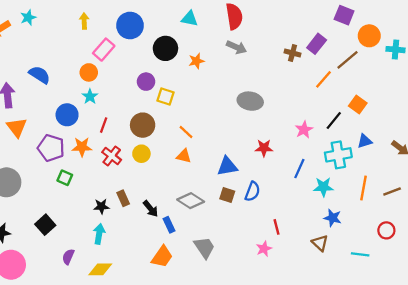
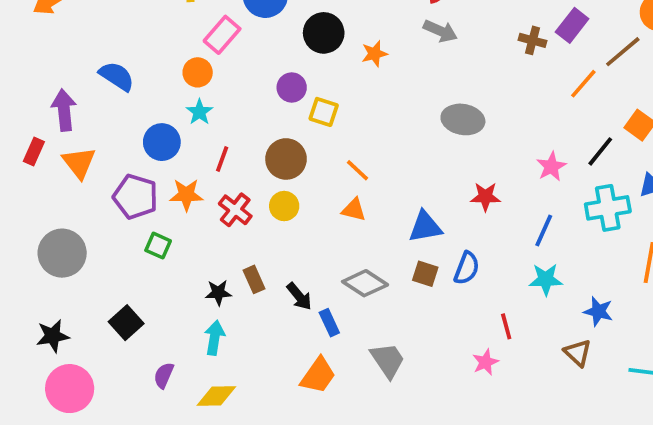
cyan star: (323, 187) -> (546, 279), moved

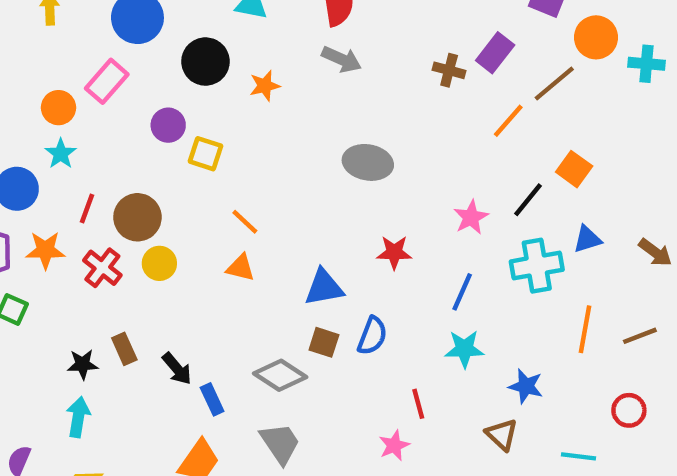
pink rectangle: (222, 35) -> (107, 81), moved
brown circle: (286, 159) -> (137, 217), moved
gray diamond: (365, 283) -> (280, 375), moved

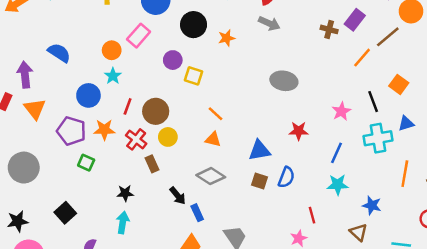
black line: (528, 200) -> (373, 102), turned -60
brown rectangle: (124, 349) -> (152, 164), moved
gray diamond: (280, 375) -> (211, 176), moved

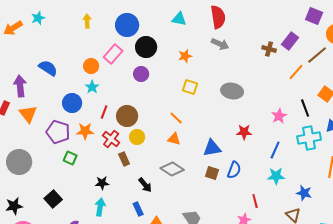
black circle: (194, 25) -> (146, 47), moved
yellow square: (194, 76) -> (190, 87), moved
blue rectangle: (197, 213) -> (138, 209), moved

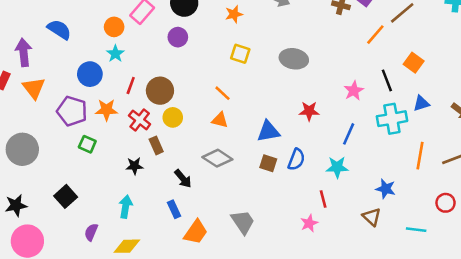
cyan star: (276, 176) -> (337, 167), moved
black star: (102, 183) -> (134, 166), moved

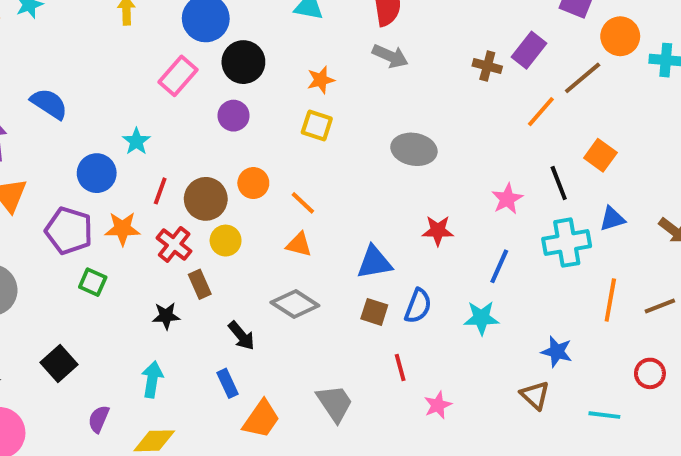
orange circle: (114, 27) -> (253, 183), moved
yellow square: (240, 54) -> (317, 126), moved
red line: (323, 199) -> (400, 367), moved

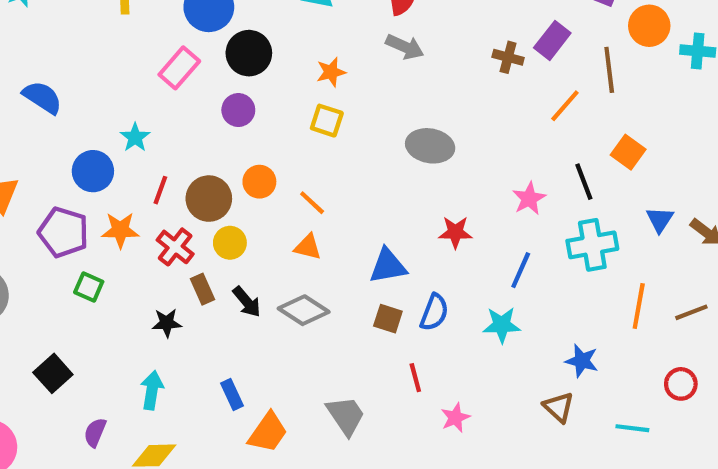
brown line: (583, 78) -> (609, 70), turned -57
blue triangle: (612, 219) -> (660, 220), moved, turned -40
black arrow: (241, 336) -> (247, 302), moved

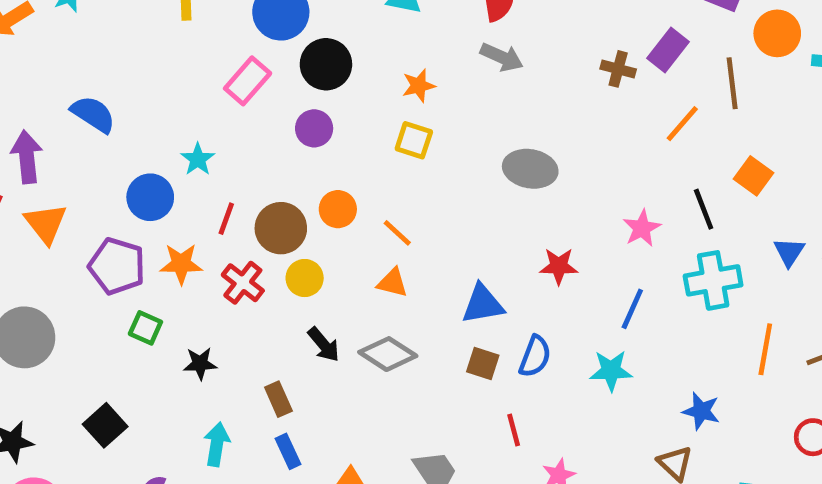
brown rectangle: (203, 289) -> (278, 399), moved
black star: (167, 323) -> (200, 364), moved
blue rectangle: (232, 394) -> (288, 451), moved

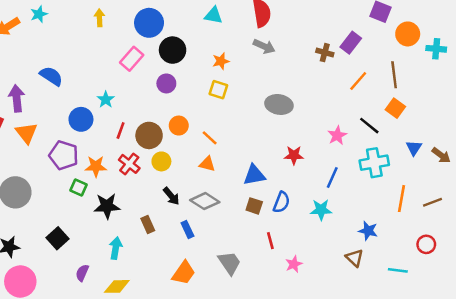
brown line: (732, 83) -> (394, 75), moved
black line: (704, 209) -> (369, 126), turned -30
orange star: (181, 264) -> (96, 166), moved
black star: (200, 364) -> (107, 206), size x1.5
blue rectangle: (288, 451) -> (187, 230), moved

